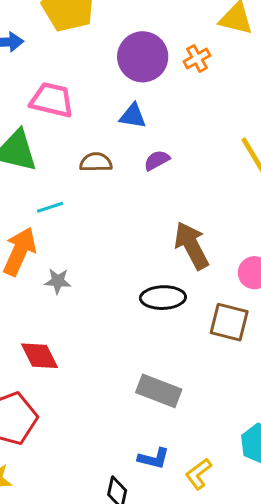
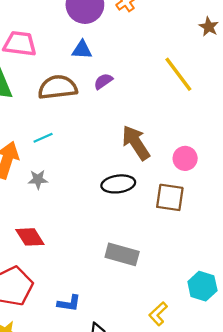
brown semicircle: (96, 162) -> (58, 87), size x1.6
cyan line: (50, 207) -> (43, 138), moved
blue L-shape: (154, 458) -> (69, 303), moved

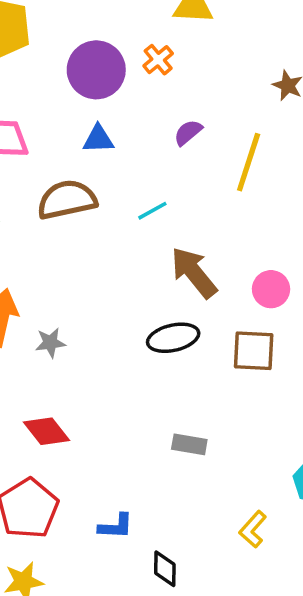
yellow line: (178, 74) -> (249, 162), turned 60
purple semicircle: (103, 81) -> (188, 132), moved
cyan line: (43, 138) -> (152, 211), moved
gray rectangle: (122, 254) -> (189, 444), size x0.7

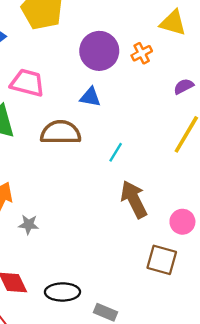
purple semicircle: (188, 132) -> (184, 86), moved
cyan line: (152, 211) -> (116, 152), turned -42
black ellipse: (173, 338) -> (62, 292), moved

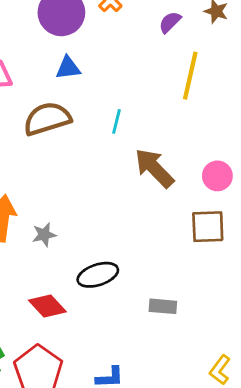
black ellipse: (62, 292) -> (98, 275), moved

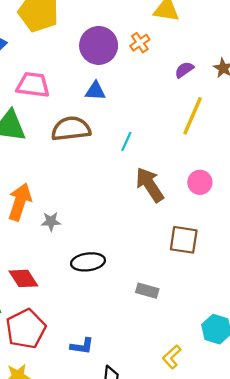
pink circle: (217, 176) -> (200, 182), moved
red diamond: (47, 306) -> (23, 278), moved
gray rectangle: (163, 306) -> (147, 291), moved

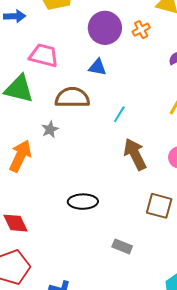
gray star: (51, 221) -> (50, 129), moved, turned -30
black ellipse: (88, 262) -> (83, 202), moved

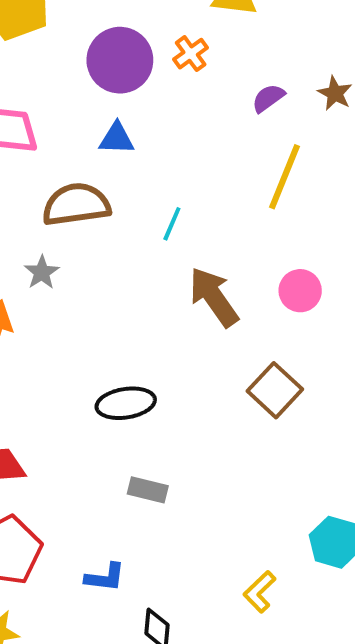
brown square: (159, 206) -> (275, 390), turned 36
gray rectangle: (122, 246) -> (148, 490), moved

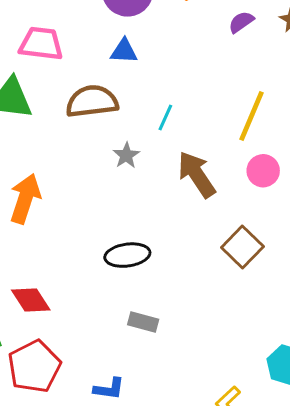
yellow line: (284, 177) -> (251, 116), moved
gray star: (42, 272) -> (126, 155), moved

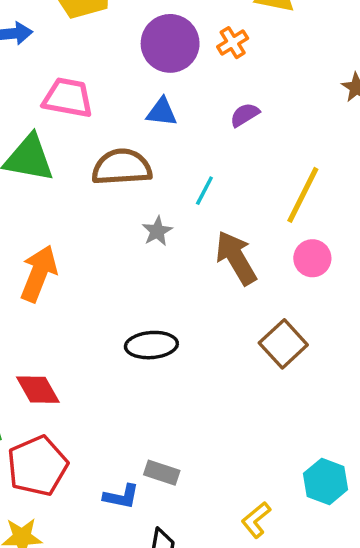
purple semicircle: (241, 22) -> (245, 115), moved
gray rectangle: (143, 322) -> (162, 473), moved

